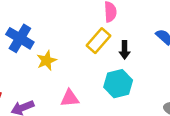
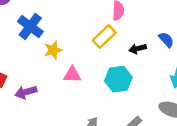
black arrow: (125, 50) -> (138, 49), moved, turned 70
pink triangle: (70, 98) -> (72, 75), moved

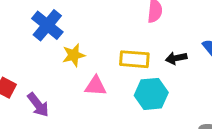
yellow rectangle: (104, 37) -> (134, 59), moved, turned 45
purple arrow: (26, 92) -> (38, 105), turned -115

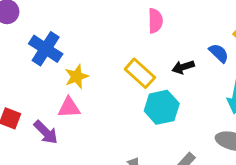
yellow rectangle: (134, 59) -> (140, 73), turned 44
pink triangle: (95, 86) -> (69, 107), moved

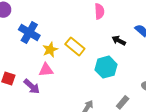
black arrow: (183, 67) -> (119, 40), turned 48
yellow rectangle: (140, 73) -> (75, 46), moved

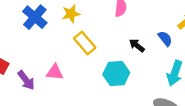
yellow star: (50, 50) -> (71, 14), moved
pink triangle: (46, 70) -> (55, 72), moved

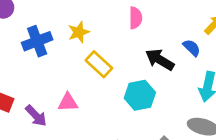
blue cross: (35, 17) -> (37, 41), turned 35
black arrow: (137, 45) -> (160, 60), size x1.5

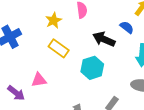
yellow star: (79, 32) -> (53, 20), moved

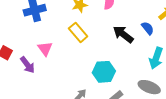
cyan hexagon: (92, 68) -> (104, 72), moved
pink triangle: (39, 80) -> (45, 49), moved, turned 49

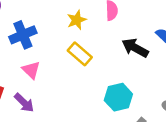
pink triangle: (45, 49) -> (31, 70), moved

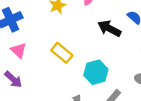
yellow rectangle: (80, 54) -> (62, 53), moved

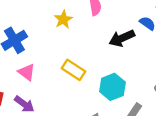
black arrow: (109, 29) -> (122, 38), turned -45

